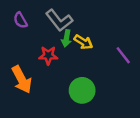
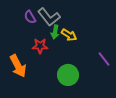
purple semicircle: (20, 20) -> (30, 17), moved
purple line: (123, 55) -> (104, 59), moved

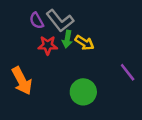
red star: (40, 46) -> (48, 45), moved

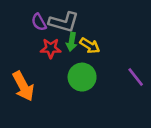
gray L-shape: (60, 21) -> (64, 22), turned -36
green circle: (83, 92) -> (82, 77), moved

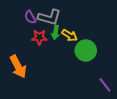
green circle: (82, 77) -> (86, 50), moved
purple line: (136, 77) -> (105, 85), moved

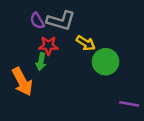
green arrow: (55, 32) -> (41, 62), moved
purple line: (105, 85) -> (129, 104), turned -42

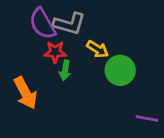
purple semicircle: (37, 21) -> (42, 24), size x1.6
green arrow: (41, 62) -> (65, 70), moved

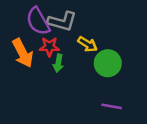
orange arrow: (25, 93) -> (23, 53), moved
purple line: (147, 118) -> (112, 106), moved

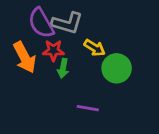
purple line: (112, 106) -> (88, 108), moved

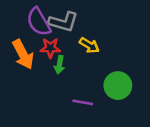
green circle: (117, 68) -> (118, 86), moved

